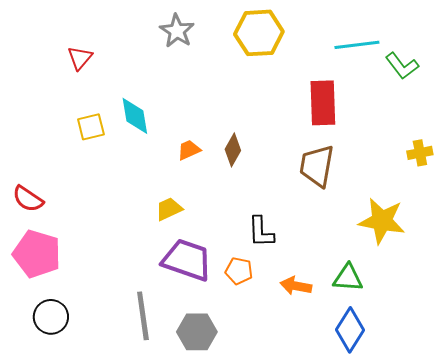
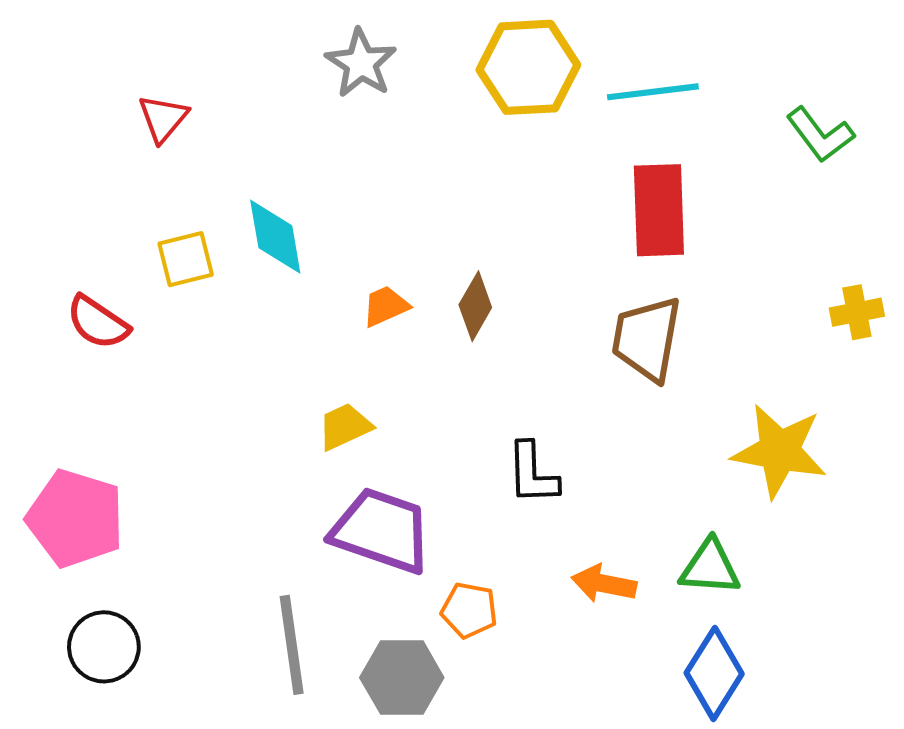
cyan line: (357, 45) -> (653, 92), moved
red semicircle: (28, 199) -> (98, 322), moved
orange pentagon: (239, 271) -> (469, 610), moved

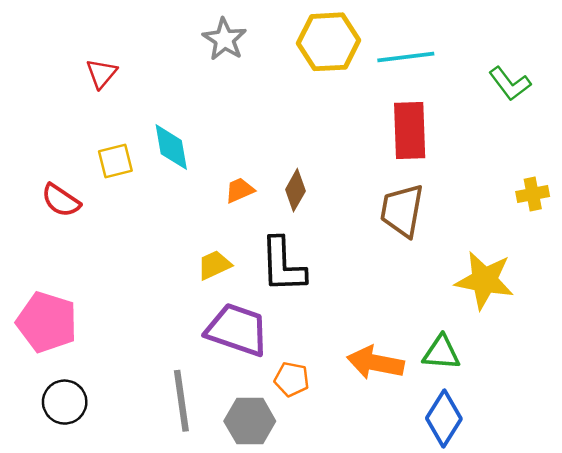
black L-shape: (532, 473) -> (283, 265), moved, size x1.4
orange arrow: (604, 584) -> (375, 363), size x1.4

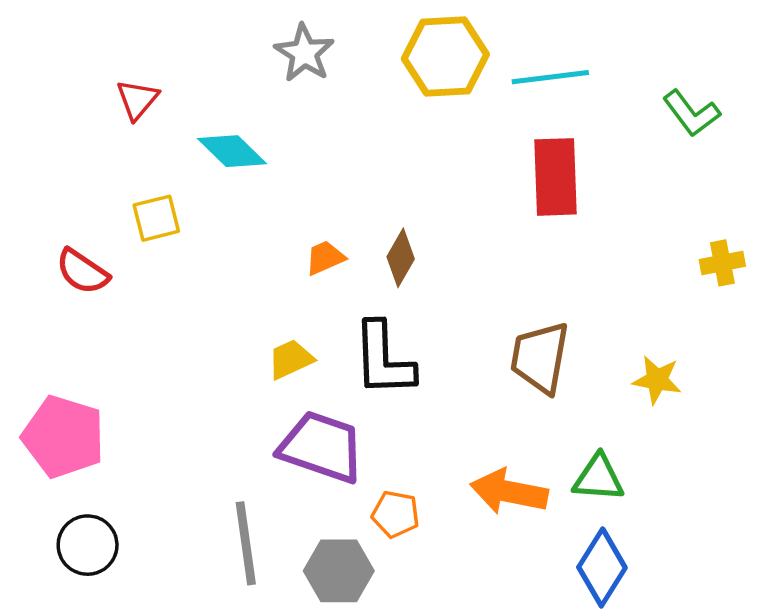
cyan diamond: (171, 147) -> (232, 151), moved, turned -36
brown trapezoid: (402, 210) -> (540, 358), moved
yellow star: (484, 280) -> (657, 380), size x0.6

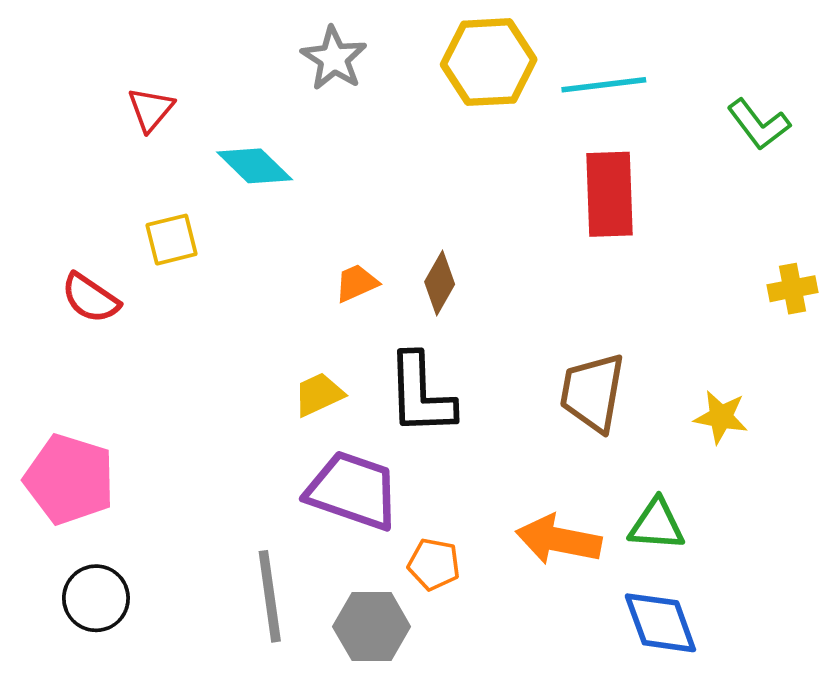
blue diamond: (602, 567) -> (660, 623), turned -52

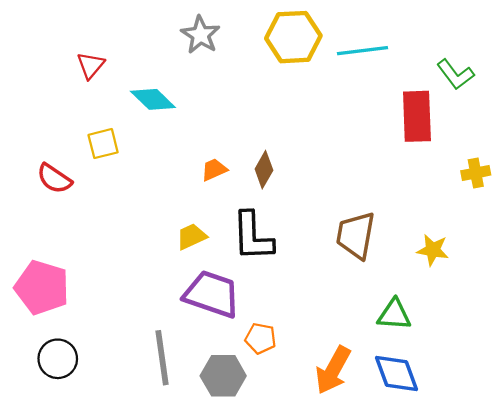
red rectangle: (609, 194) -> (417, 116), moved
orange arrow: (558, 540) -> (333, 370), moved, turned -72

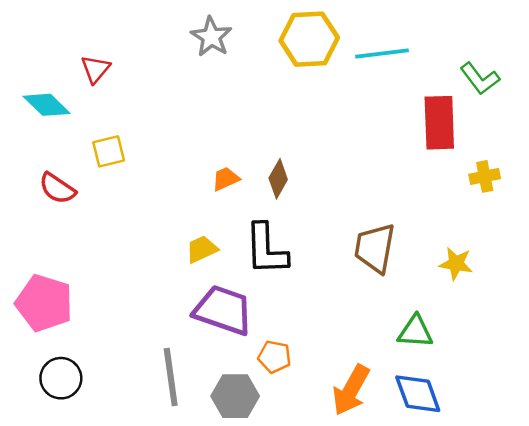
cyan diamond: (153, 99) -> (47, 105), moved
yellow cross: (476, 173) -> (485, 176), moved

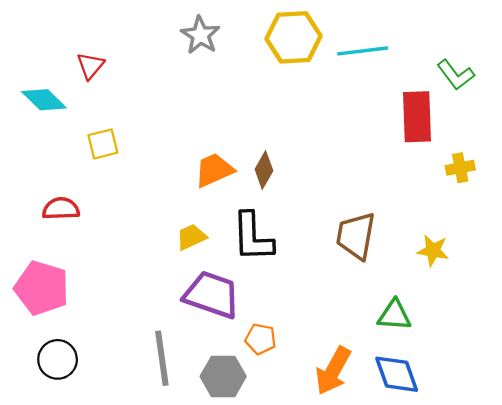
orange trapezoid: (226, 179) -> (214, 170), size x1.5
red semicircle: (57, 188) -> (61, 209), moved, turned 144

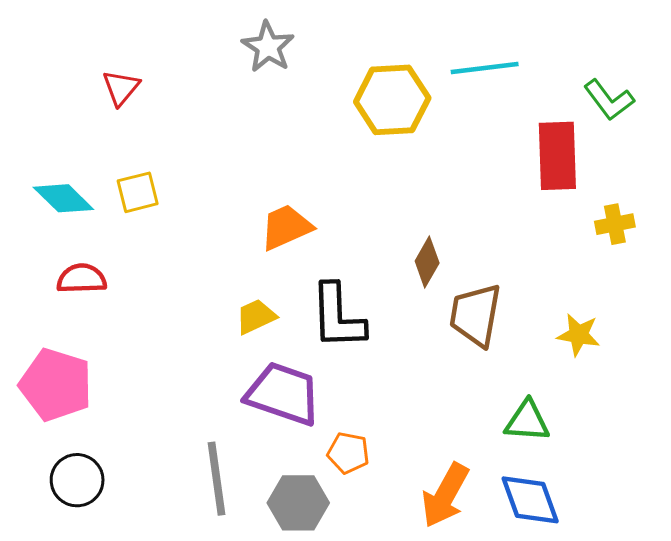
yellow hexagon: (293, 37) -> (392, 100), moved
cyan diamond: (44, 100) -> (63, 198), moved
brown diamond: (264, 170) -> (427, 262), moved

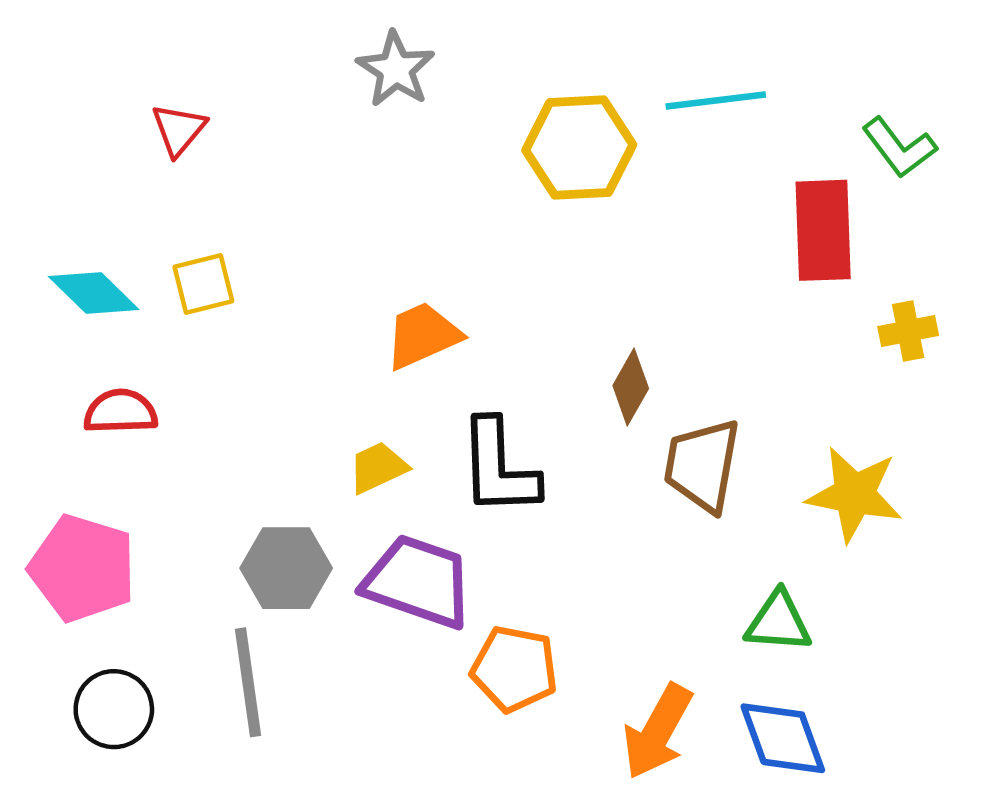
yellow star: (579, 335) -> (854, 494), size x1.5
orange pentagon: (348, 453) -> (514, 669), size x1.4
gray line: (216, 479) -> (248, 682), moved
gray hexagon: (298, 503) -> (286, 568), moved

